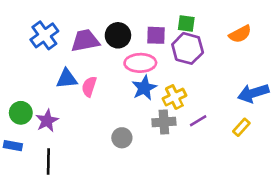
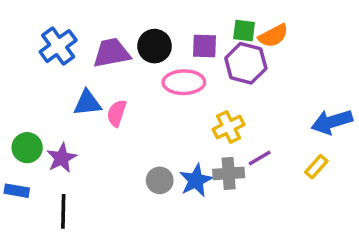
orange semicircle: (240, 34) -> (273, 36), moved
blue star: (144, 88) -> (196, 180), moved
gray cross: (164, 122) -> (229, 173), moved

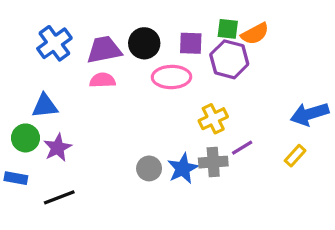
blue triangle: (87, 103) -> (45, 106), moved
pink semicircle: (117, 113) -> (103, 80), moved, turned 70
black line: (63, 211) -> (59, 197), turned 68

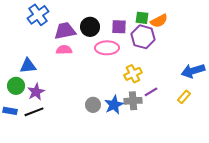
blue cross: (54, 43) -> (38, 15), moved
black line: (59, 197) -> (34, 112), moved

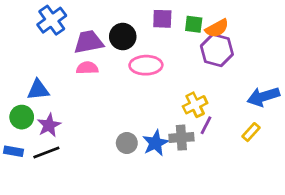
purple square: (119, 27) -> (162, 19), moved
purple hexagon: (143, 37) -> (217, 50), moved
yellow cross: (133, 74) -> (195, 105), moved
purple line: (151, 92) -> (206, 125), turned -32

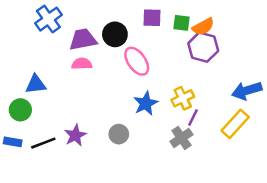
pink ellipse: (146, 65) -> (137, 61), turned 56
purple star: (49, 125) -> (75, 135), moved
yellow rectangle: (251, 132) -> (235, 124), size x1.6
gray cross: (181, 138) -> (181, 138), moved, turned -30
blue star: (155, 143) -> (146, 103), moved

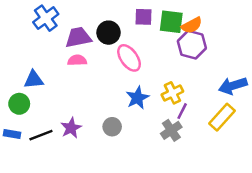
green square: (181, 23) -> (171, 22), size x1.5

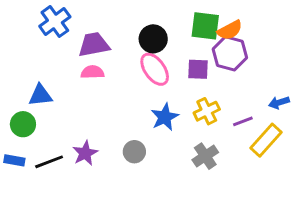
purple square: (143, 17) -> (198, 69), moved
black circle: (109, 33) -> (153, 39), moved
blue arrow: (233, 86) -> (279, 103), size x0.6
purple line: (182, 111) -> (243, 121), moved, turned 42

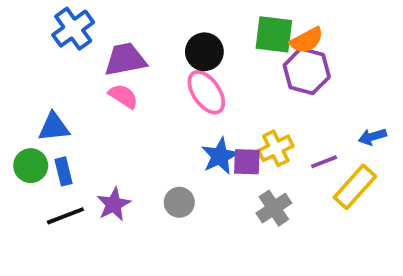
purple square: (198, 69) -> (247, 162), moved
pink semicircle: (92, 72) -> (123, 96), turned 35
blue rectangle: (14, 160) -> (64, 171), moved, turned 66

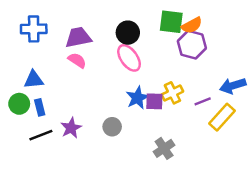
blue cross: (73, 29) -> (34, 29), moved, turned 35
blue arrow: (372, 137) -> (233, 86), size x1.5
gray cross: (274, 208) -> (164, 148), moved

